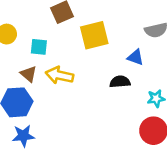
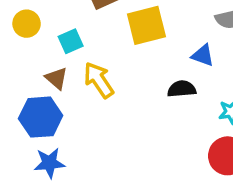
cyan square: (39, 47) -> (71, 41), turned -30
yellow arrow: (59, 75) -> (99, 80), turned 44

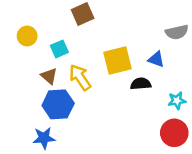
yellow square: (146, 25) -> (117, 61), moved
blue hexagon: (41, 117) -> (58, 104), moved

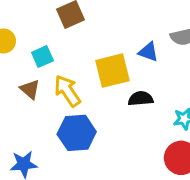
blue triangle: (156, 59) -> (148, 52), moved
blue hexagon: (58, 104) -> (77, 133), moved

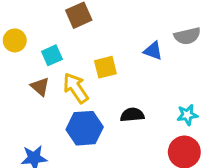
yellow square: (113, 71) -> (105, 67), moved, size x0.7
black semicircle: (141, 99) -> (132, 115), moved

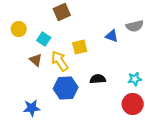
cyan square: (52, 55) -> (44, 39), turned -32

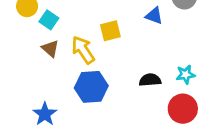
cyan square: (44, 39) -> (49, 20), moved
black semicircle: (98, 79) -> (150, 80), moved
blue star: (32, 108) -> (45, 114), turned -30

